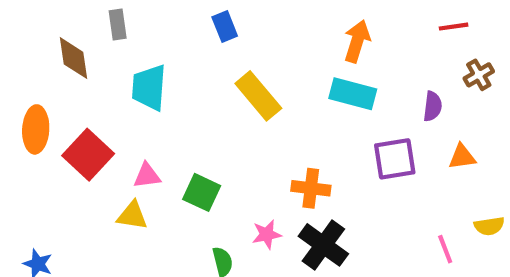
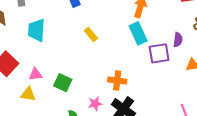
cyan rectangle: (353, 94) -> (138, 33), turned 50
yellow rectangle: (258, 96) -> (91, 34), size x0.6
purple square: (395, 159) -> (159, 53), moved

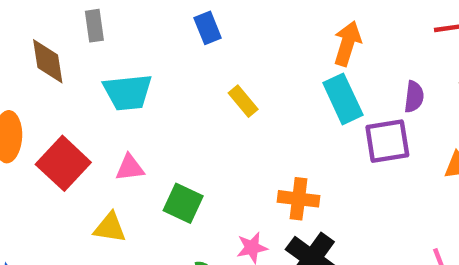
cyan trapezoid: (37, 30) -> (128, 92), turned -100
purple semicircle: (178, 40) -> (414, 97), moved
pink triangle: (35, 74) -> (130, 168), moved

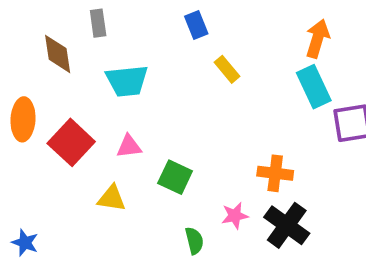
yellow rectangle: (243, 101) -> (227, 69), moved

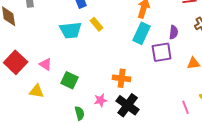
cyan trapezoid: (127, 81) -> (71, 30), moved
cyan rectangle: (314, 87) -> (142, 33), turned 50
pink triangle: (129, 146) -> (46, 64), turned 40

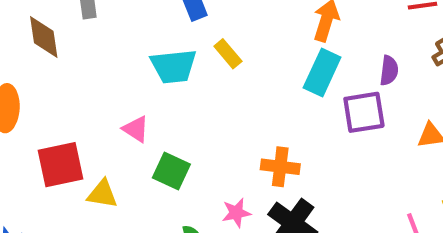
red square: (16, 62) -> (61, 165), moved, turned 35
pink triangle: (46, 64) -> (136, 129), moved

